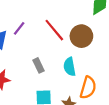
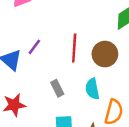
red line: (54, 30) -> (74, 48), turned 45

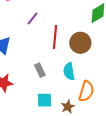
purple line: (34, 47) -> (32, 18), moved

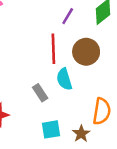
purple line: (32, 18) -> (68, 16), moved
cyan semicircle: (69, 71) -> (64, 79), moved

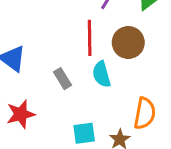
gray rectangle: (40, 93) -> (62, 79), moved

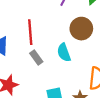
red line: (90, 38) -> (30, 32), moved

